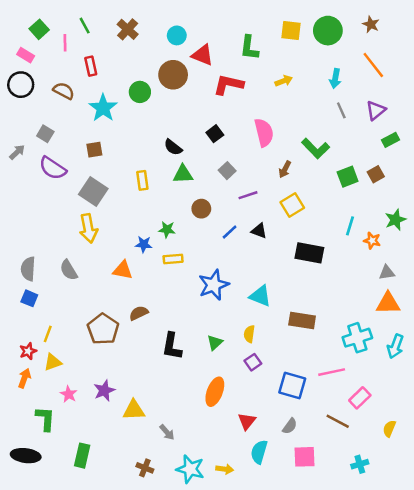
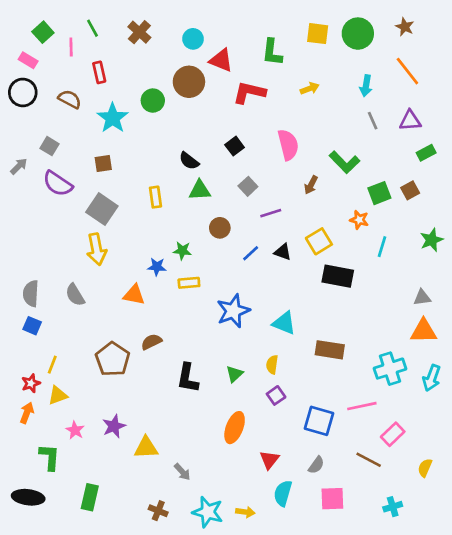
purple triangle: (376, 110) -> (410, 121), turned 35
yellow square: (292, 205) -> (319, 241), moved
orange star: (372, 241) -> (359, 220), moved

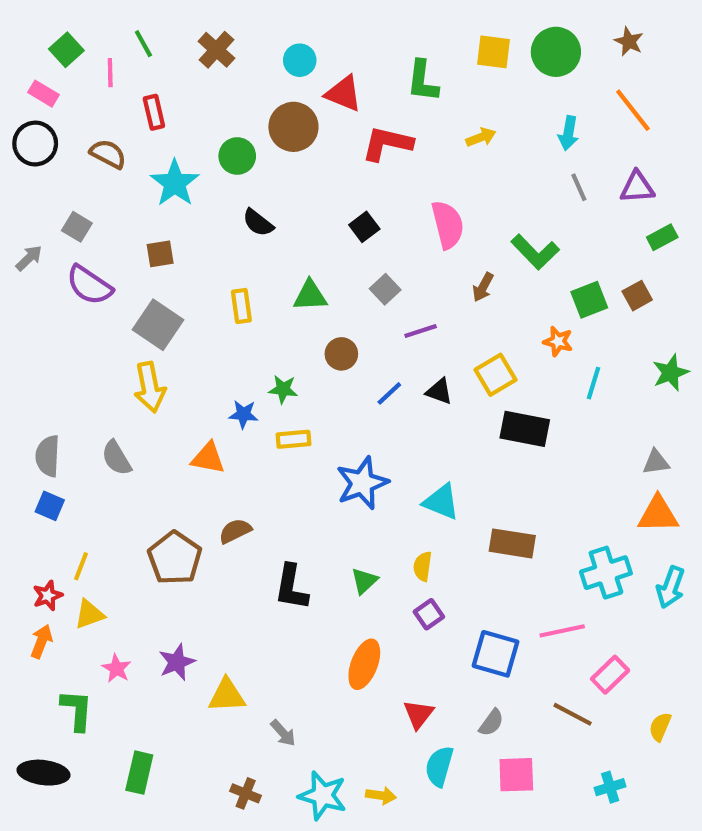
black semicircle: (189, 161) -> (258, 223), moved

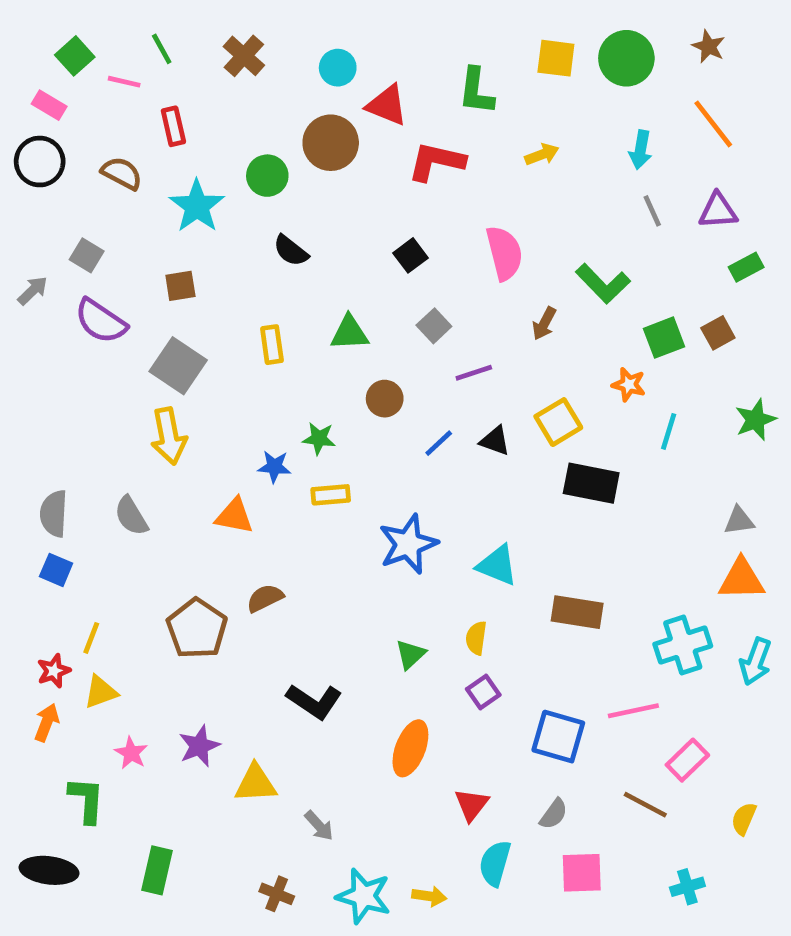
pink line: (110, 73) -> (124, 82), turned -76
black L-shape: (291, 587) -> (314, 701), moved, turned -66

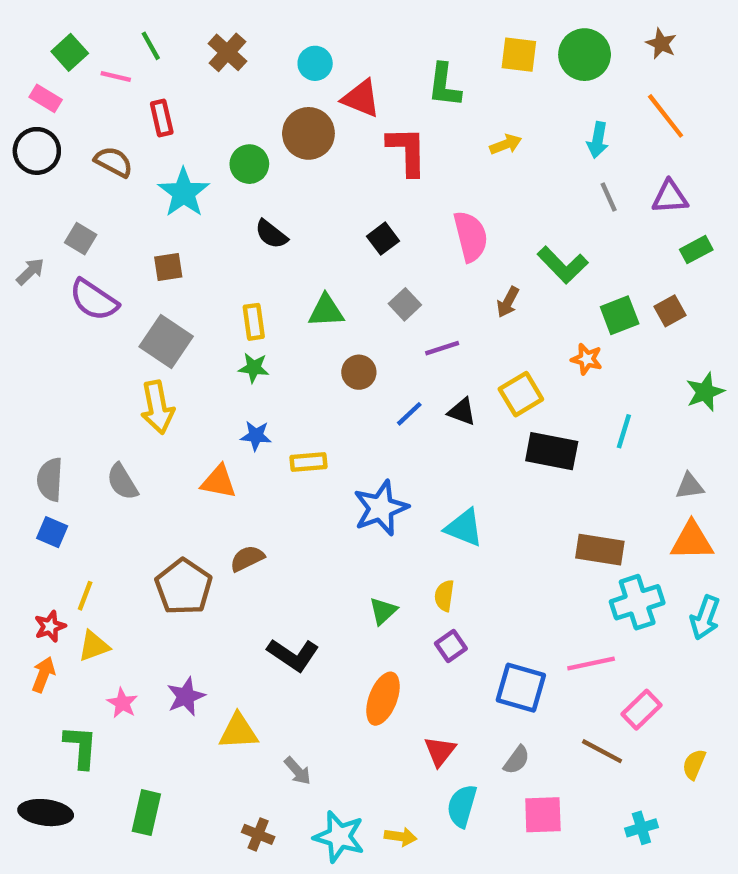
red L-shape: (436, 162) -> (407, 151), turned 76
cyan line: (669, 431) -> (624, 431), moved
green star: (319, 438) -> (254, 368), moved
brown rectangle: (577, 612) -> (600, 550), moved

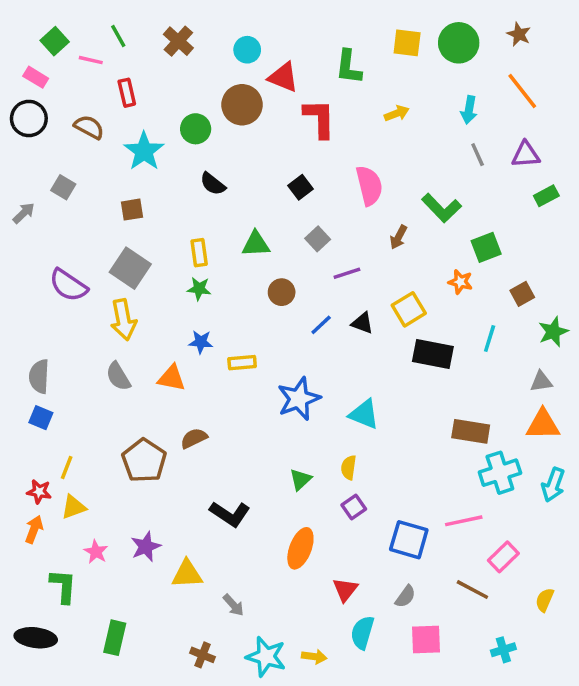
purple semicircle: (94, 300) -> (68, 285), moved
brown square: (670, 311) -> (522, 294), moved
green star: (705, 392) -> (553, 332), moved
gray semicircle: (122, 482) -> (118, 376), moved
red star: (50, 626) -> (39, 492), turned 30

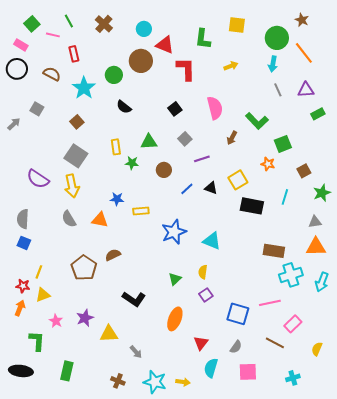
green circle: (459, 43) -> (277, 38), moved
brown square: (132, 210) -> (77, 122), turned -32
purple semicircle: (68, 285) -> (38, 179), moved
green star: (199, 289) -> (132, 163), moved

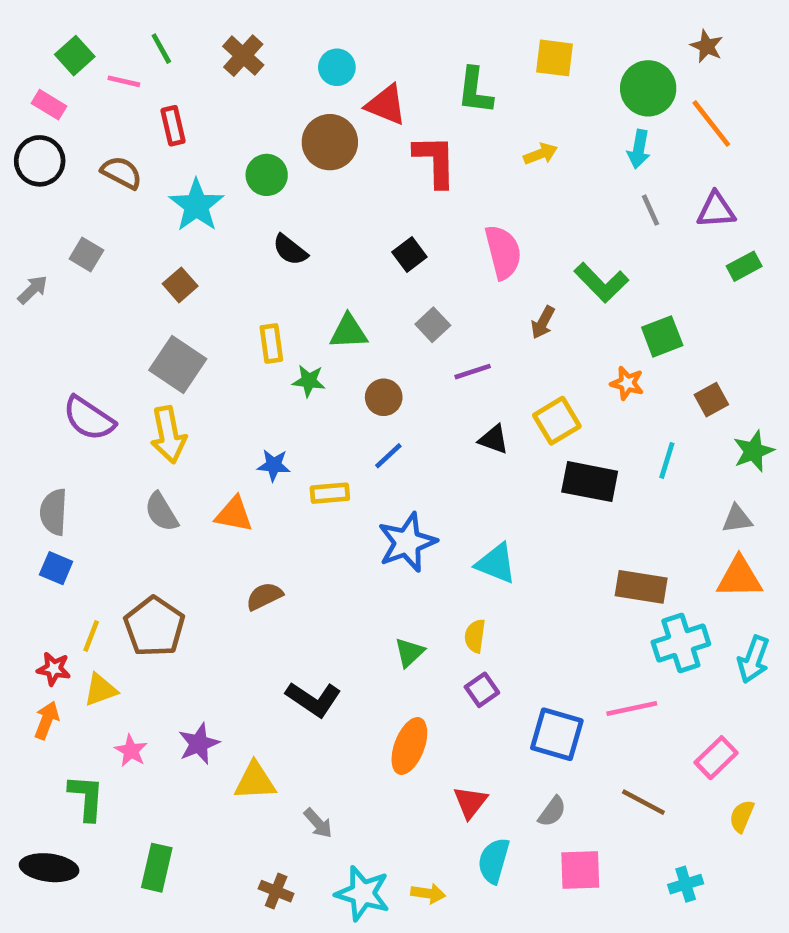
blue line: (187, 189) -> (388, 456), moved
brown pentagon: (84, 268) -> (154, 627), moved
pink rectangle: (293, 324) -> (716, 758), moved

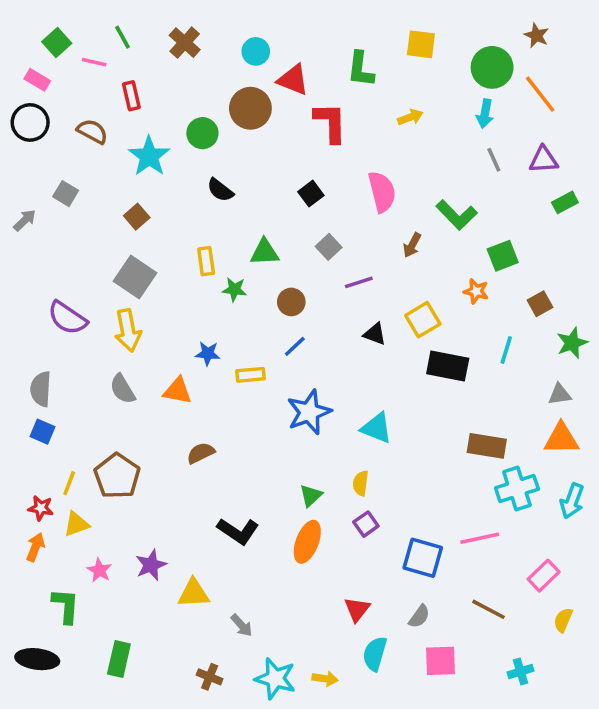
orange ellipse: (409, 746) -> (307, 542), moved

